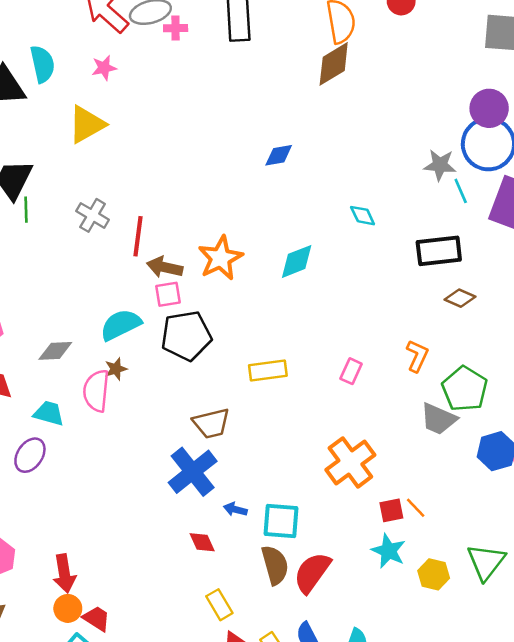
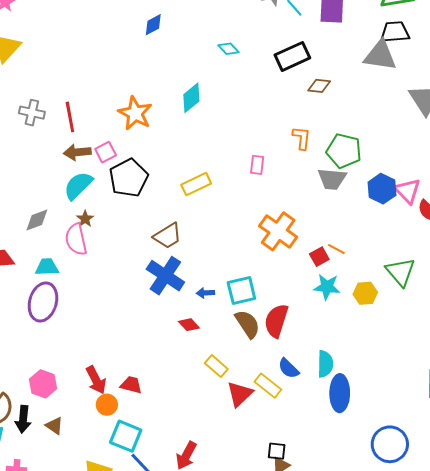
brown arrow: (165, 267) -> (77, 152), moved
purple ellipse: (30, 455) -> (43, 302), size x1.4
red trapezoid: (97, 619) -> (131, 385), moved

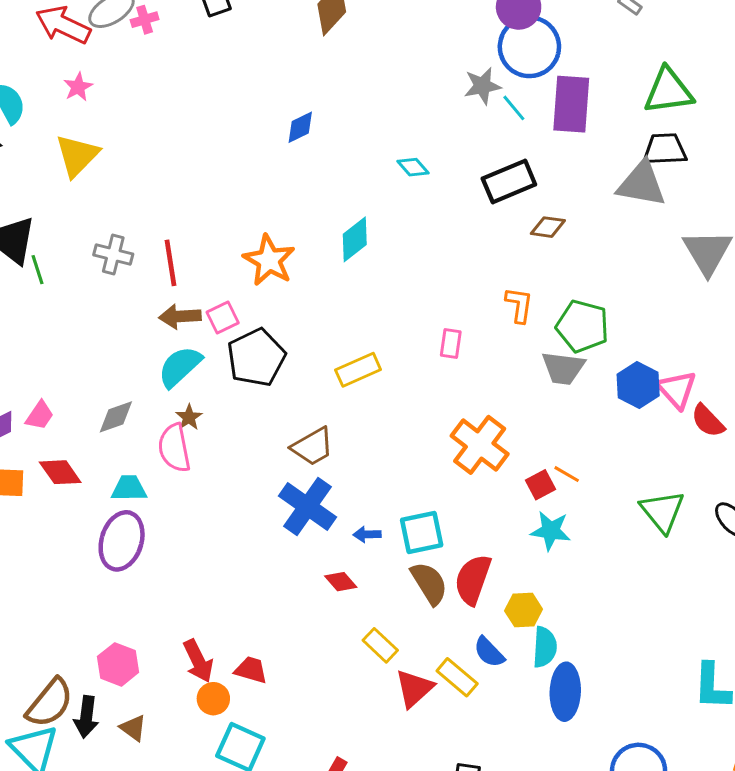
yellow hexagon: (365, 293) -> (524, 610), moved

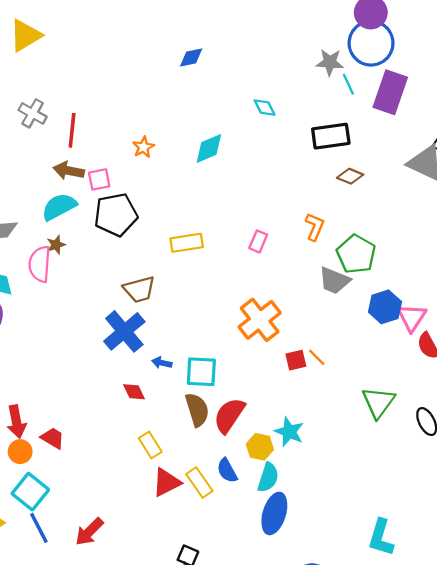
orange star: (269, 260) -> (143, 147), size x0.6
cyan star: (551, 531) -> (289, 432), moved

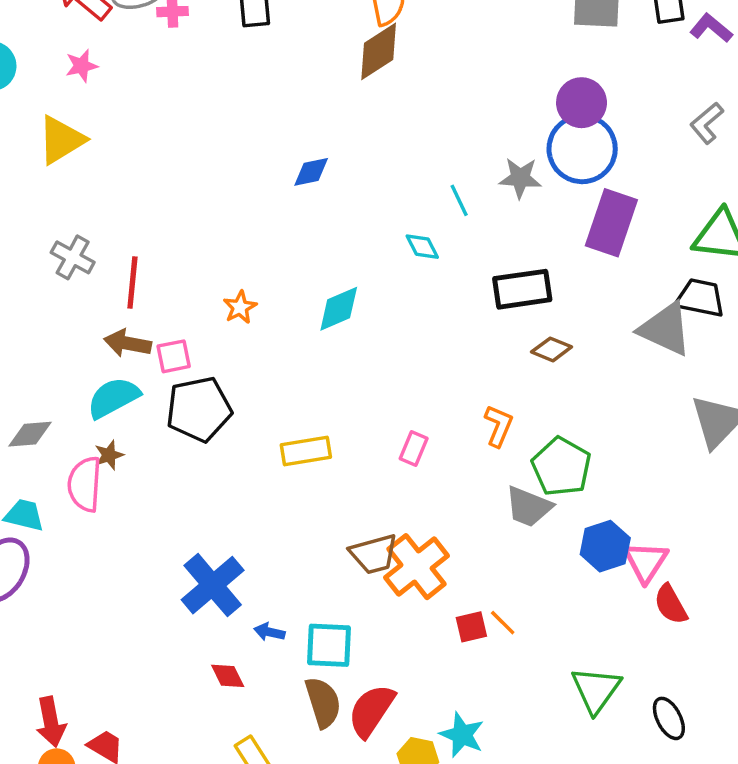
cyan line: (348, 84) -> (459, 200), moved
brown trapezoid: (139, 289) -> (374, 554), moved

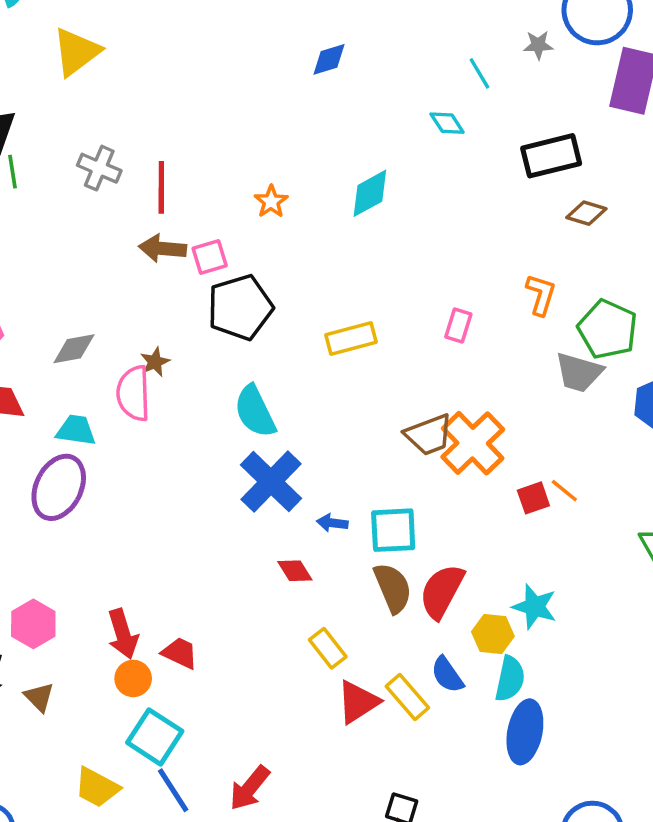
gray star: (520, 178) -> (538, 45), size x0.7
cyan semicircle: (113, 398) -> (255, 411), moved, turned -82

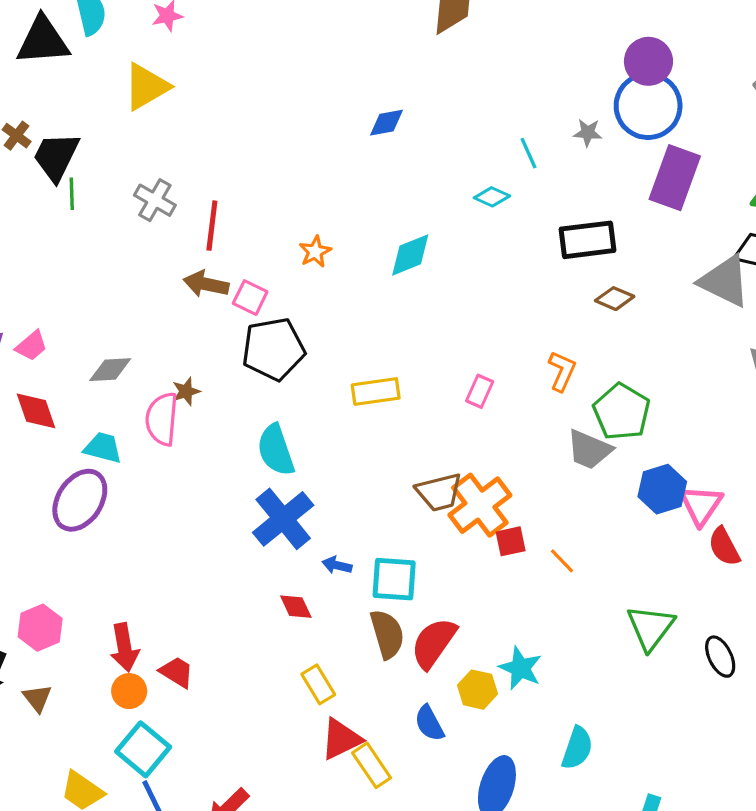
cyan diamond: (447, 123) -> (492, 197), turned -40
pink square: (210, 257) -> (250, 298), turned 36
red square: (533, 498) -> (511, 541), moved
cyan semicircle: (510, 679) -> (577, 748), moved
yellow rectangle: (407, 697) -> (372, 765), moved

